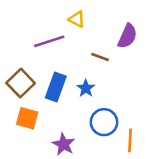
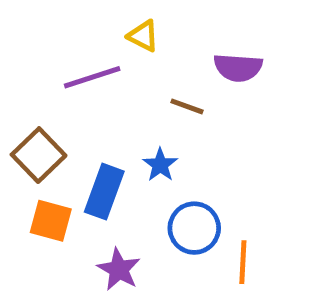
purple semicircle: (127, 36) -> (238, 68), turned 70
blue rectangle: (56, 87) -> (104, 192), moved

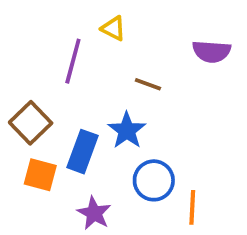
purple semicircle: (238, 68) -> (212, 51), moved
purple line: (92, 77) -> (73, 61), turned -57
blue star: (160, 165) -> (127, 130), size x1.4

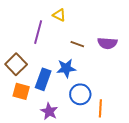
purple semicircle: (212, 51) -> (107, 43), moved
blue star: (127, 130) -> (66, 68), turned 30

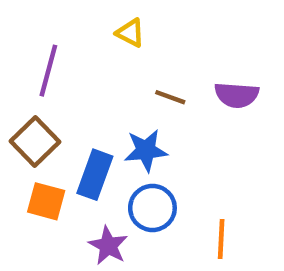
purple line: (38, 32) -> (48, 71), moved
blue circle: (80, 94) -> (152, 208), moved

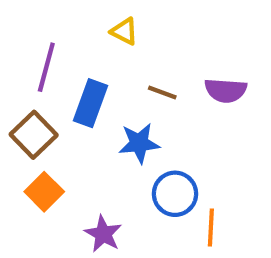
blue rectangle: (95, 175) -> (91, 103), moved
orange square: (46, 201) -> (44, 192), turned 30
blue circle: (152, 208) -> (175, 194), moved

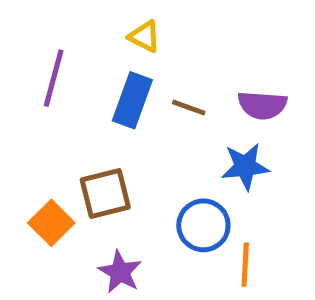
blue rectangle: (91, 103) -> (132, 100), moved
brown square: (34, 135) -> (105, 193), moved, turned 30
blue star: (139, 143) -> (245, 166), moved

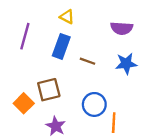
purple semicircle: (262, 105) -> (122, 28), moved
brown line: (189, 108) -> (87, 61), moved
blue star: (245, 166) -> (126, 63), moved

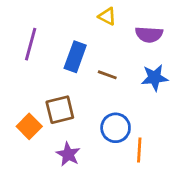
yellow triangle: (67, 17) -> (107, 16), moved

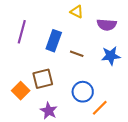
orange line: (139, 150) -> (100, 108), turned 42

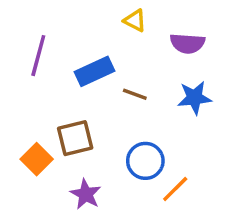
blue rectangle: (54, 41) -> (94, 71), turned 45

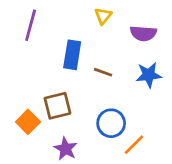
yellow triangle: (135, 21) -> (103, 16), turned 42
purple line: (38, 56) -> (31, 25), moved
blue rectangle: (94, 71) -> (72, 55), turned -56

